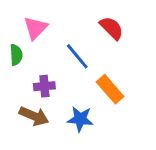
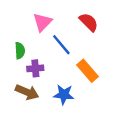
pink triangle: (35, 28) -> (42, 22), moved
green semicircle: (16, 55) -> (20, 51), moved

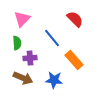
pink triangle: (42, 22) -> (22, 19), moved

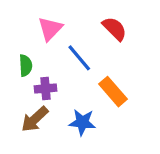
pink triangle: (22, 19) -> (50, 29), moved
brown arrow: (23, 78) -> (35, 119), turned 114

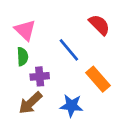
pink triangle: (50, 29) -> (25, 30), moved, turned -30

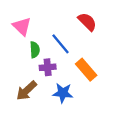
green semicircle: (22, 57) -> (35, 50), moved
purple cross: (40, 76) -> (48, 67), moved

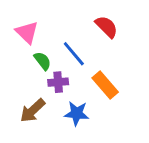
green semicircle: (35, 50) -> (43, 61), turned -35

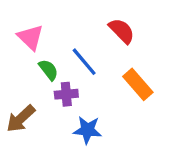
orange rectangle: (105, 85) -> (138, 84), moved
brown arrow: (33, 111) -> (21, 119), moved

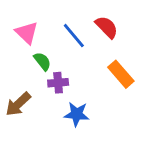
blue line: (84, 62) -> (74, 36), moved

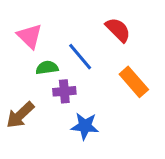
blue line: (74, 36) -> (80, 57), moved
green semicircle: (42, 61) -> (47, 68), turned -60

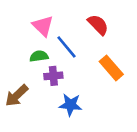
pink triangle: (30, 36) -> (43, 26), moved

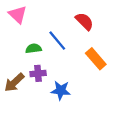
pink triangle: (43, 26) -> (18, 15), moved
purple cross: (53, 76) -> (38, 73), moved

